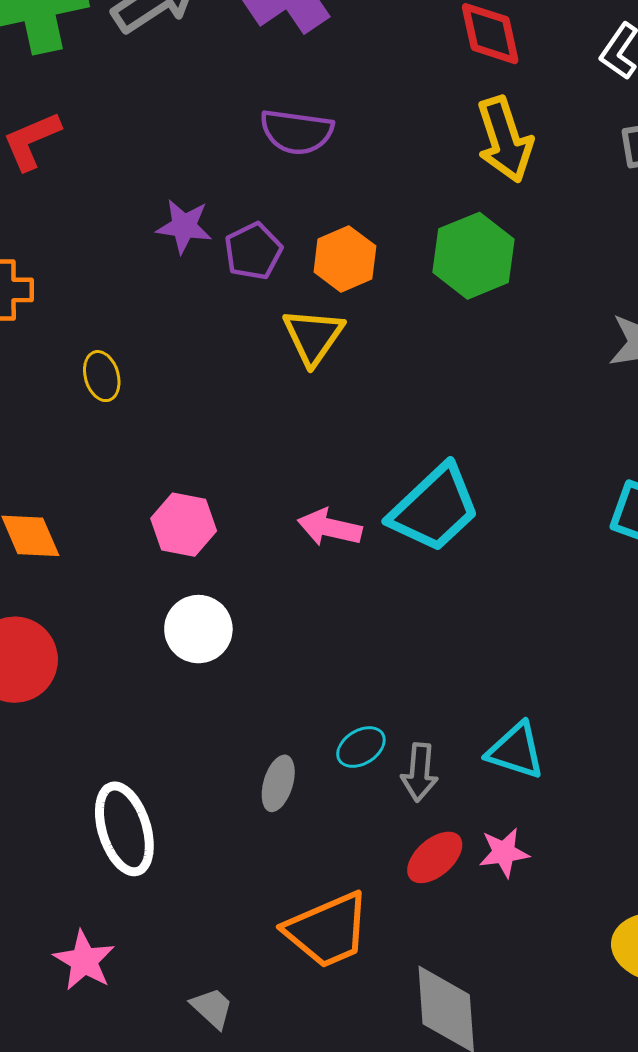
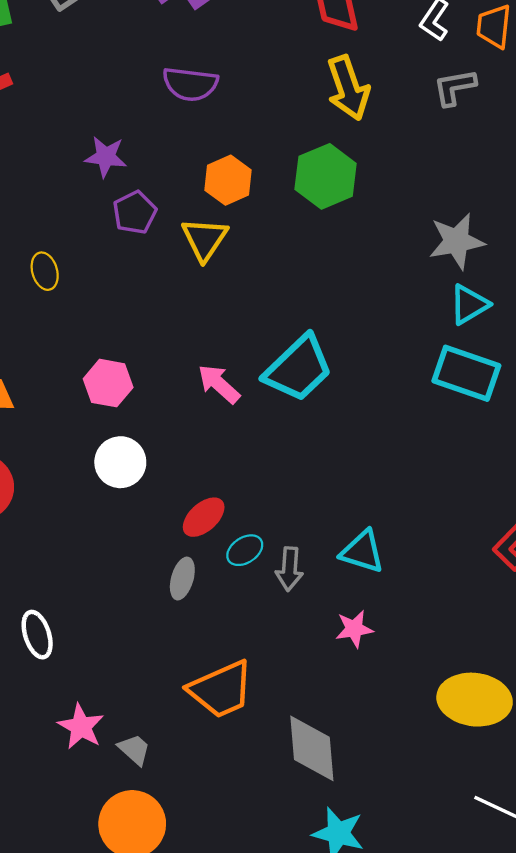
purple pentagon: (253, 251) -> (135, 212), moved
pink arrow: (330, 528) -> (219, 384), turned 30
white ellipse: (124, 829) -> (37, 635), moved, size x0.7
red ellipse: (435, 857) -> (204, 517), moved
pink star: (84, 961) -> (81, 727), moved

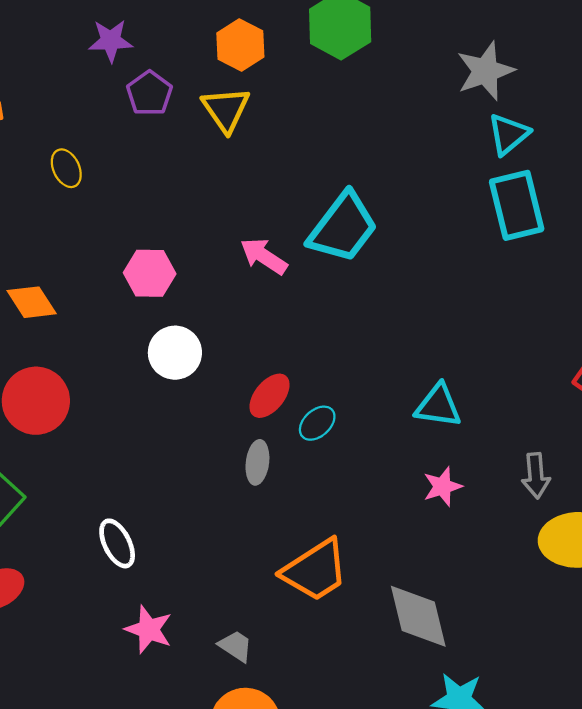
cyan rectangle: (466, 373) -> (517, 205), turned 66
gray arrow: (289, 569) -> (536, 476), moved
pink star: (81, 727) -> (149, 630), moved

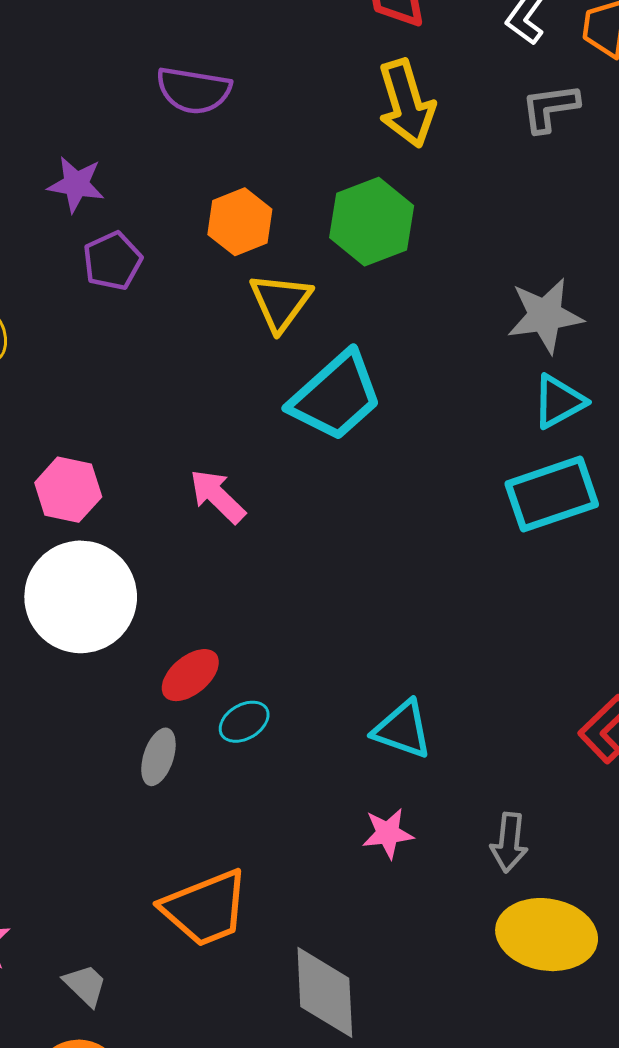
yellow triangle: (226, 109) -> (280, 302), moved
cyan rectangle: (517, 205) -> (552, 494), turned 74
cyan trapezoid: (343, 227) -> (336, 396), moved
white circle: (175, 353) -> (81, 597), size x1.6

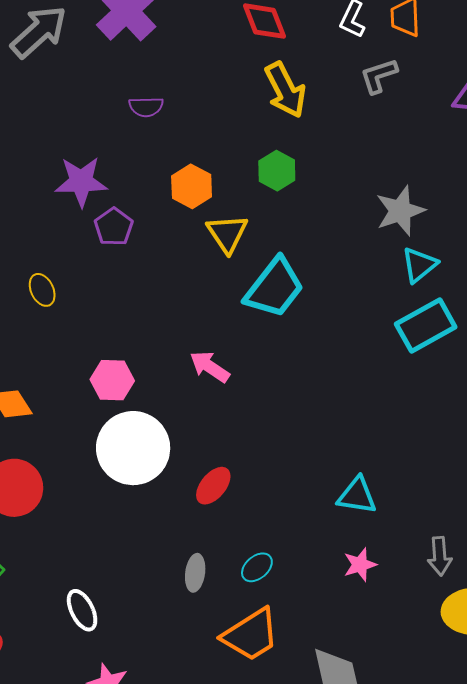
purple semicircle: (194, 90) -> (146, 107), size x0.7
purple star: (76, 184) -> (81, 182), size x1.4
green hexagon: (372, 222) -> (277, 171), size x0.7
cyan ellipse: (244, 722) -> (257, 567), moved
gray ellipse: (158, 757) -> (195, 573), moved

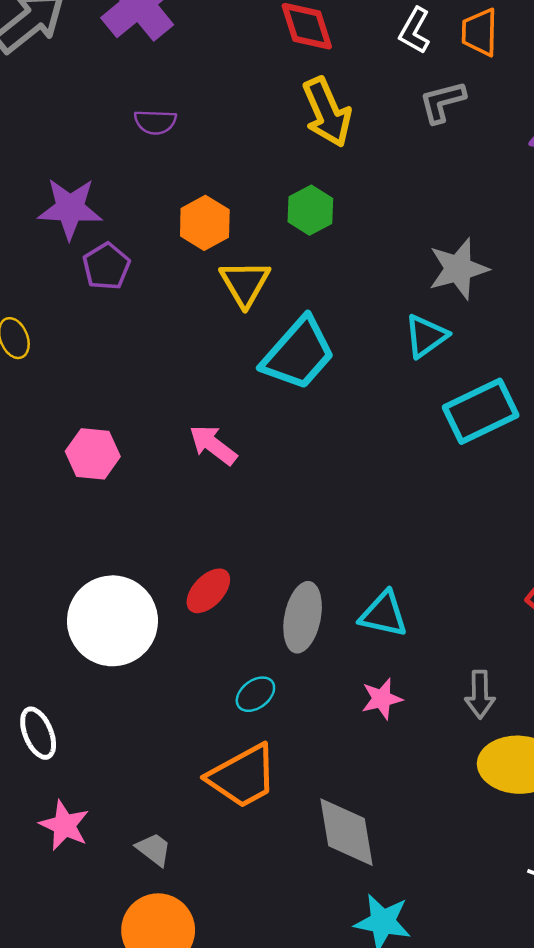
cyan triangle: (419, 265) -> (426, 336), moved
white circle: (133, 448) -> (112, 621), moved
gray ellipse: (195, 573) -> (303, 617), moved, size x1.5

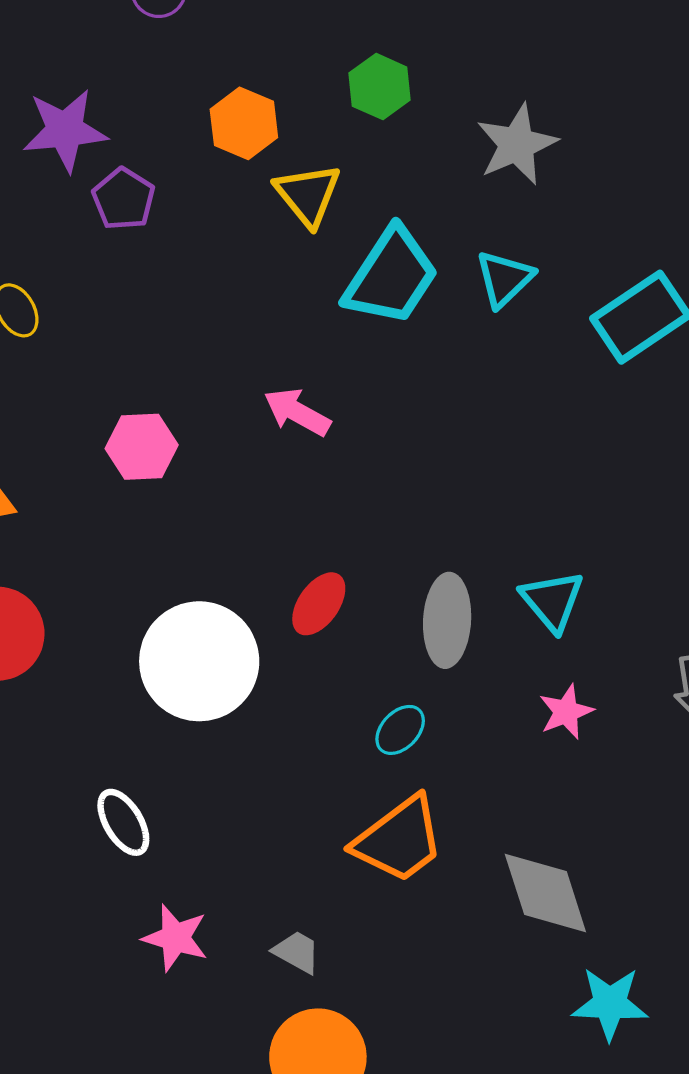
gray star: (458, 269) -> (517, 144), moved
cyan triangle: (426, 336) -> (504, 279), moved
cyan triangle: (384, 614) -> (552, 601), turned 46

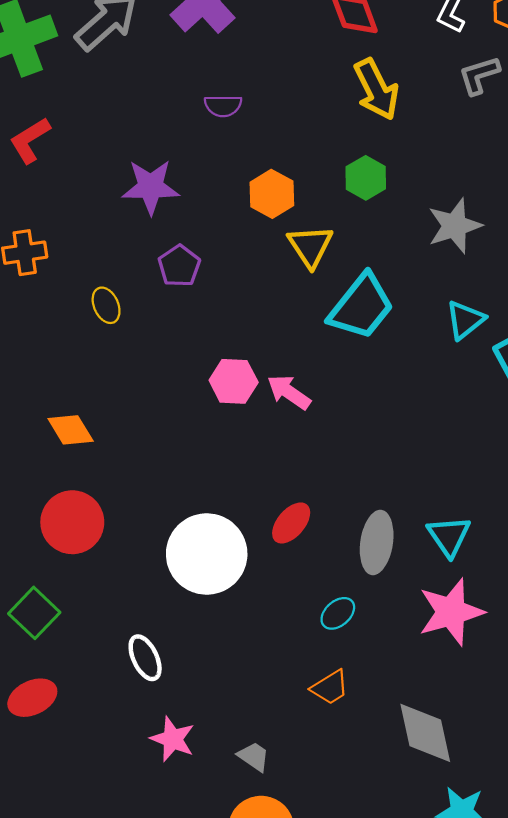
purple pentagon: (124, 199) -> (179, 266), moved
cyan triangle: (504, 279) -> (465, 320), moved
pink hexagon: (142, 447) -> (234, 381), moved
pink star: (566, 712) -> (451, 612), size x1.8
orange trapezoid: (399, 840) -> (330, 687), size x0.6

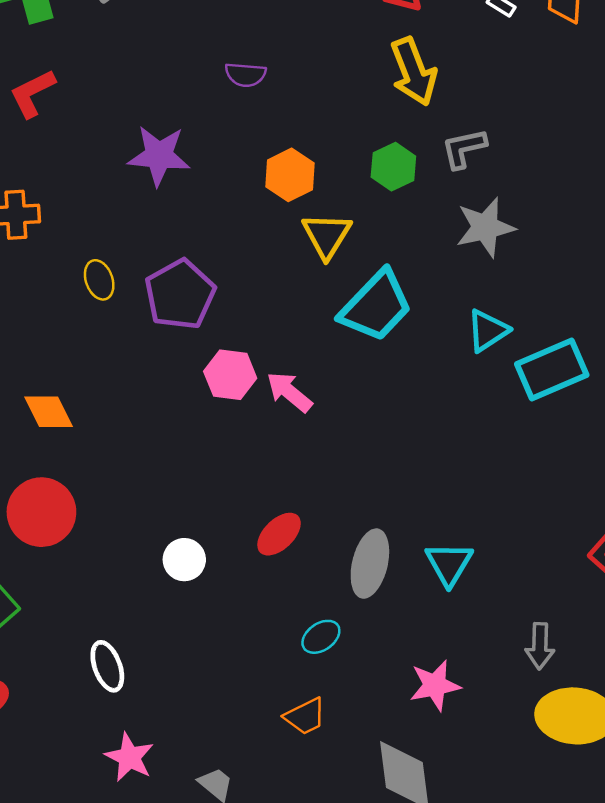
gray L-shape: (479, 75) -> (464, 148), moved
purple pentagon: (179, 266) -> (180, 294), moved, size x1.5
white circle: (207, 554) -> (184, 560), size x0.5
pink star: (451, 612) -> (435, 685), moved, size x0.7

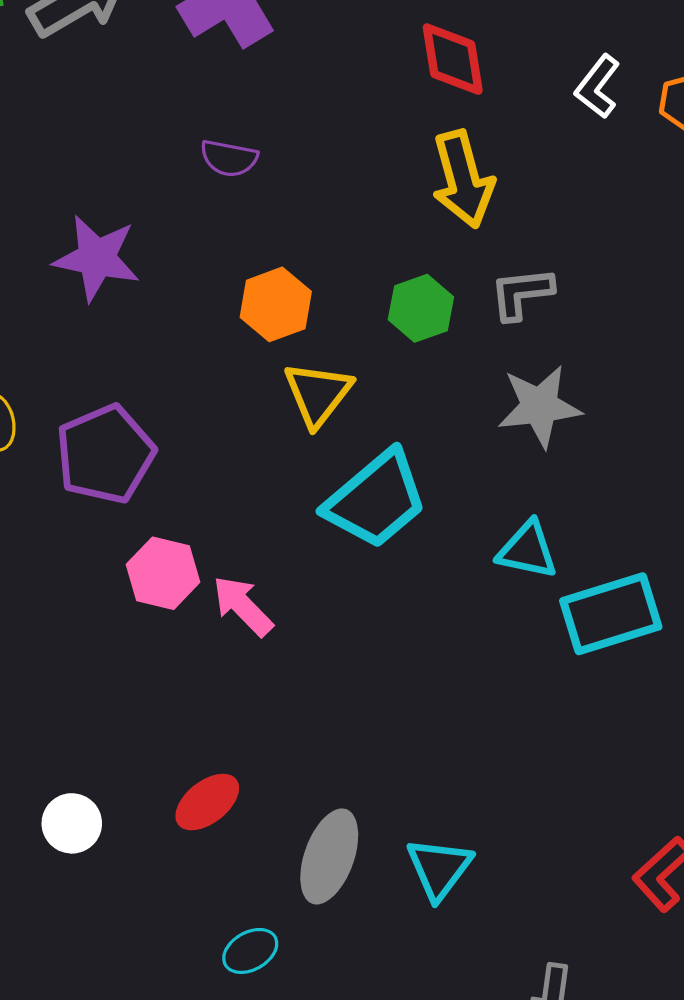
cyan triangle: (488, 331) -> (527, 550), turned 39

